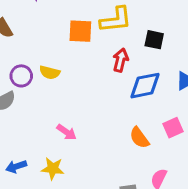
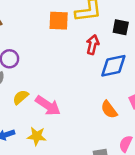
yellow semicircle: (50, 72) -> (21, 97), moved, turned 126
pink arrow: (67, 132) -> (48, 106), size x1.5

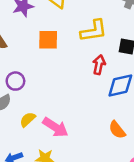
orange square: (59, 21) -> (48, 40), moved

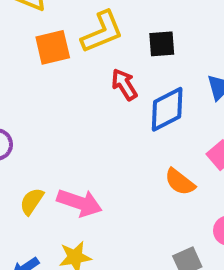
orange square: (48, 40) -> (53, 47), moved
red arrow: (99, 65) -> (124, 85), turned -30

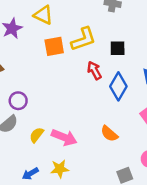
blue diamond: (167, 109) -> (118, 86), turned -36
orange semicircle: (180, 182) -> (109, 134), moved

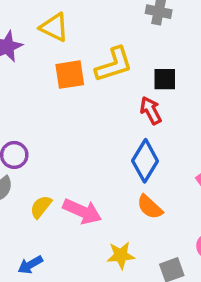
red arrow: (94, 70) -> (151, 110), moved
blue diamond: (118, 86) -> (145, 161), moved
yellow star: (60, 169) -> (121, 255), moved

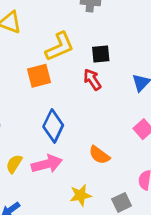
orange square: (70, 75) -> (39, 76), moved
blue diamond: (145, 161) -> (53, 126), moved
pink arrow: (82, 211) -> (47, 164), turned -32

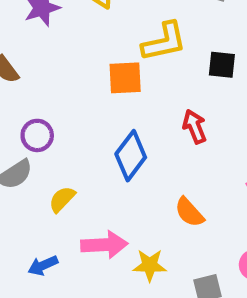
red arrow: (92, 80) -> (195, 127), moved
pink arrow: (47, 164) -> (104, 245), moved

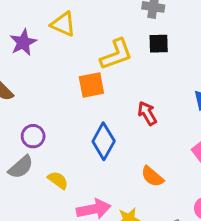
black square: (222, 65) -> (159, 44), moved
yellow semicircle: (62, 199) -> (58, 180), turned 90

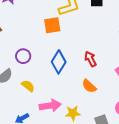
red arrow: (147, 113) -> (90, 59), moved
purple circle: (33, 136) -> (23, 56), moved

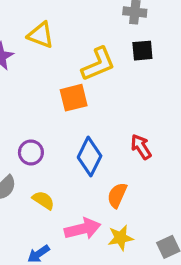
orange semicircle: (89, 86) -> (117, 195), moved, turned 77

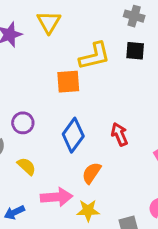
yellow triangle: (41, 35) -> (49, 22), turned 30

